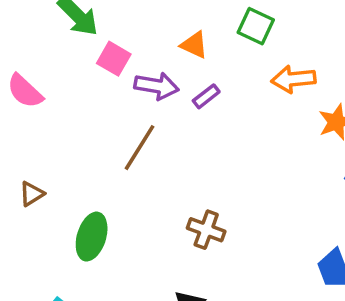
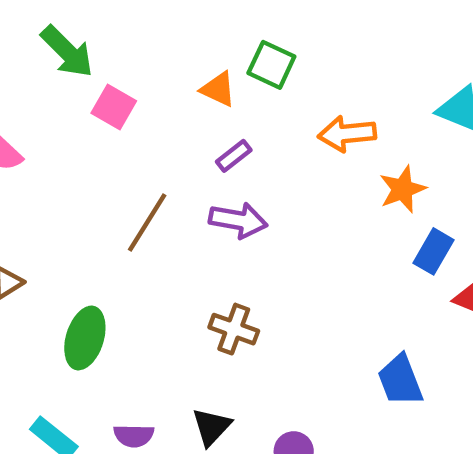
green square: (256, 26) -> (271, 65), moved
purple arrow: (157, 86) -> (238, 220), moved

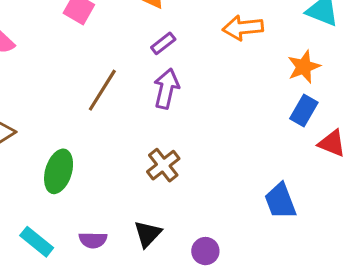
orange star: (402, 189) -> (304, 67), moved
purple arrow: (238, 220) -> (166, 89), turned -87
brown cross: (234, 329) -> (163, 165), turned 32

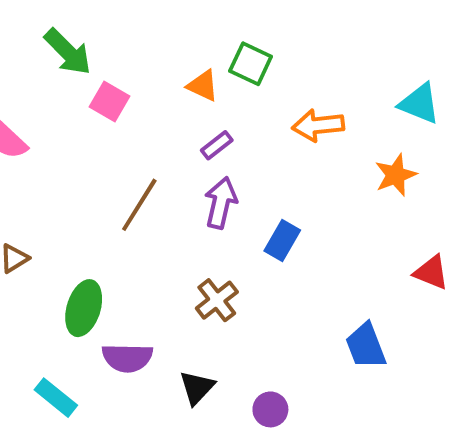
blue rectangle: (304, 110) -> (282, 241), moved
purple semicircle: (93, 240) -> (127, 358), moved, size x1.4

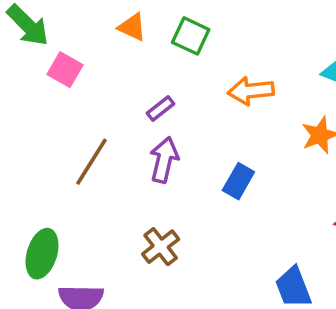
orange triangle: (203, 86) -> (132, 27), moved
blue rectangle: (282, 241) -> (238, 181), moved

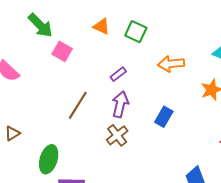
brown cross: (161, 247) -> (117, 135), moved

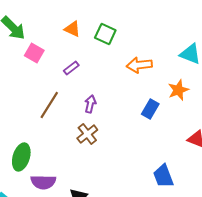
purple rectangle: (118, 74) -> (71, 68), moved
purple arrow: (120, 104) -> (90, 104), size x0.7
blue rectangle: (164, 117) -> (150, 109), moved

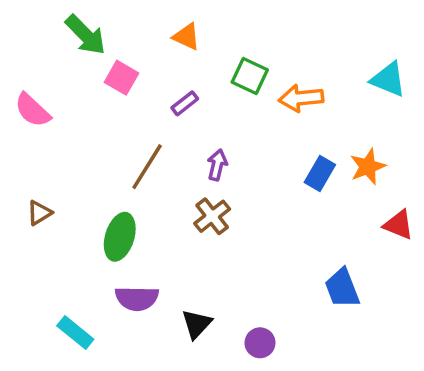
green square: (105, 34) -> (250, 76), moved
orange star: (178, 90) -> (368, 167), moved
green ellipse: (21, 157) -> (120, 237), moved

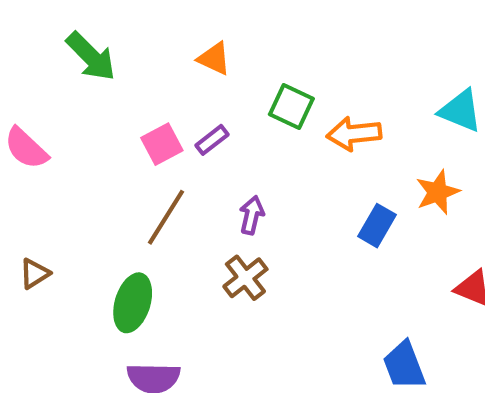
pink square: (121, 78) -> (162, 144), moved, turned 32
orange star: (368, 167) -> (438, 192), moved

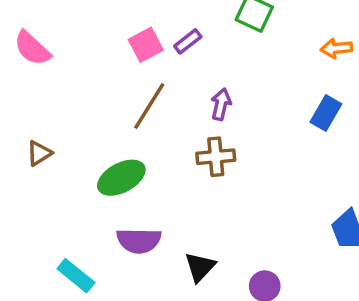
orange arrow: (354, 134) -> (336, 48), moved, size x0.7
brown cross: (245, 278) -> (216, 157), turned 33
green ellipse: (133, 303) -> (121, 178), turned 45

